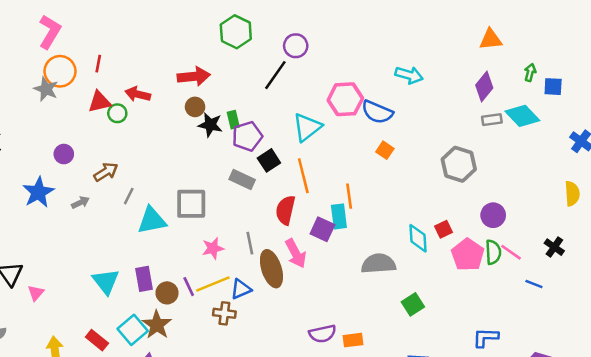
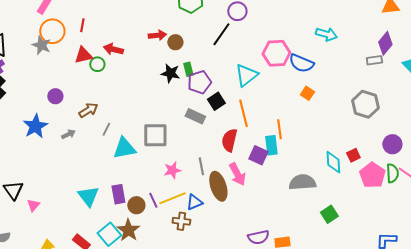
red arrow: (194, 76) -> (157, 35), size x0.7
brown circle: (195, 107) -> (175, 42), moved
gray rectangle: (492, 120) -> (374, 60), moved

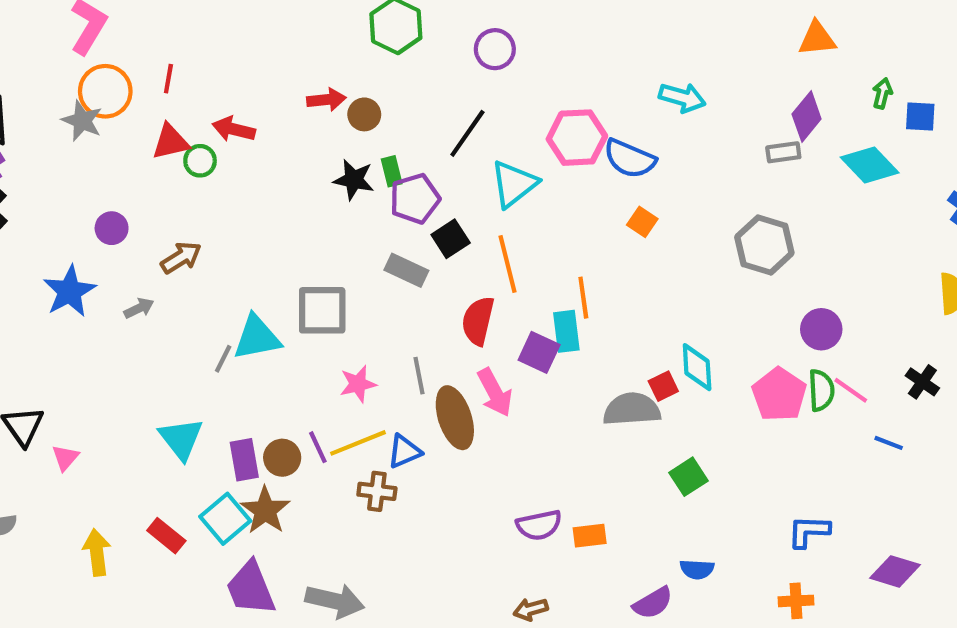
black line: (221, 34) -> (467, 133), moved
gray line: (106, 129) -> (223, 359), moved
red square: (353, 155) -> (663, 386), moved
purple rectangle: (118, 194) -> (244, 460), moved

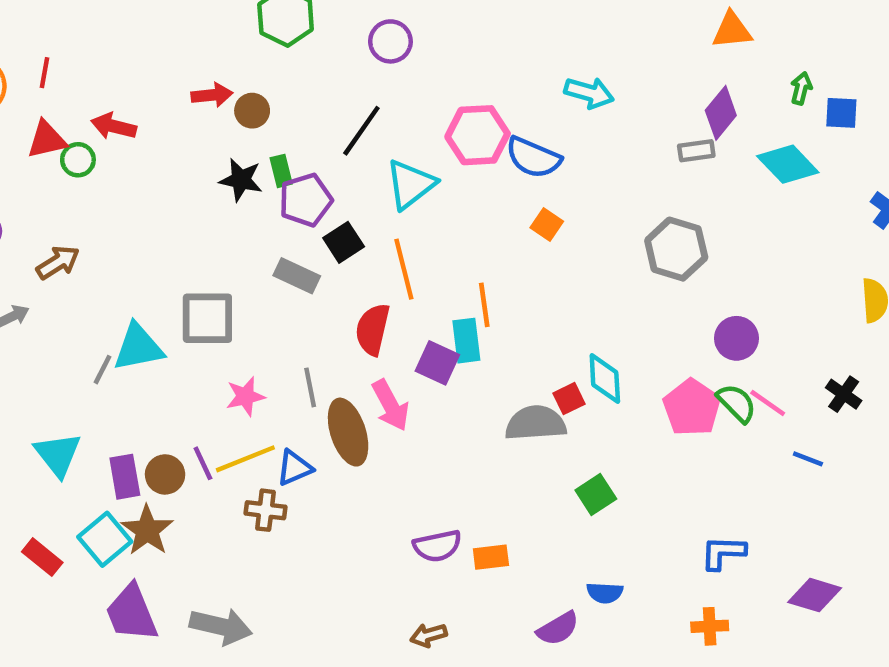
green semicircle: (821, 390) -> (736, 403), turned -42

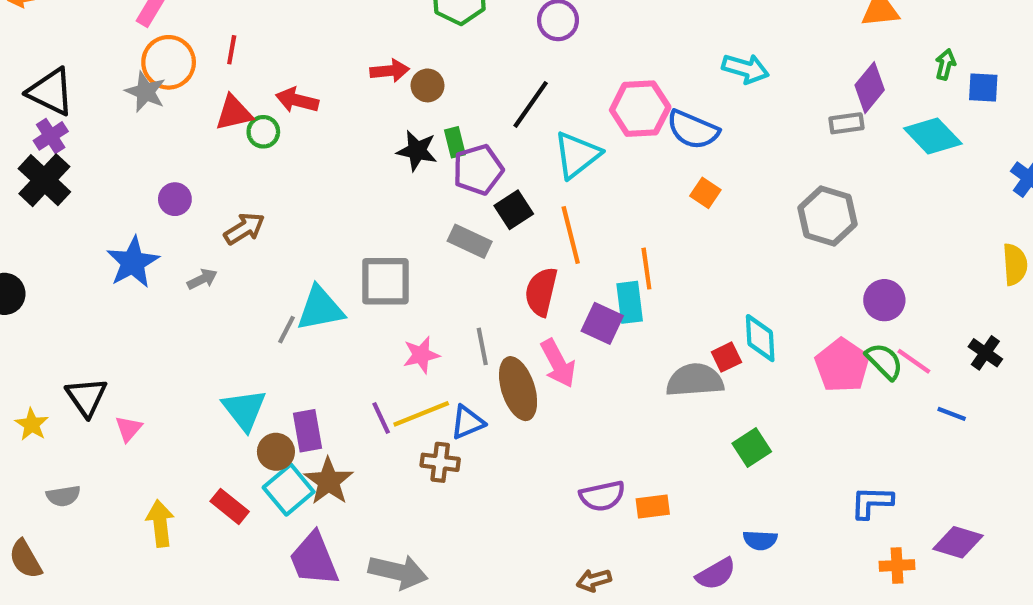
brown circle: (165, 474) -> (276, 452), moved
orange cross: (710, 626) -> (897, 565), moved

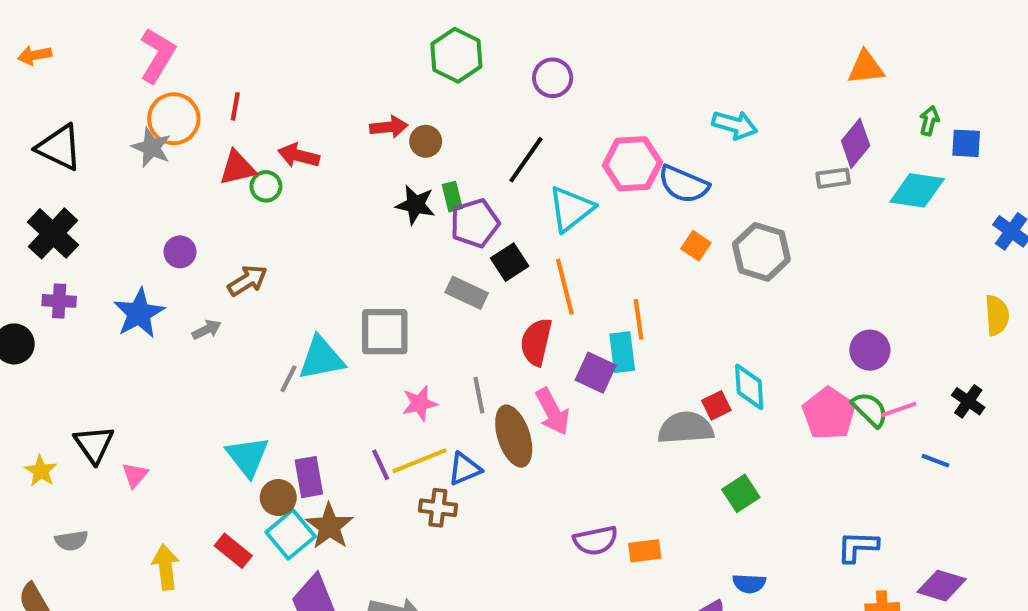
purple cross: (51, 136) -> (59, 301), moved, turned 36
cyan diamond: (933, 136) -> (917, 190), turned -38
gray hexagon: (828, 216) -> (761, 252), moved
pink line: (914, 361) -> (899, 409), turned -54

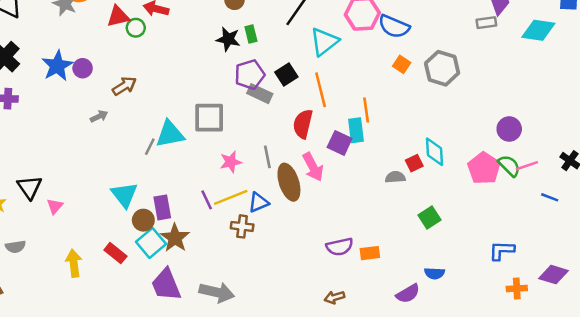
purple pentagon: (475, 223) -> (250, 75), moved
blue star: (139, 313) -> (57, 66), moved
gray semicircle: (686, 428) -> (395, 177), size x0.6

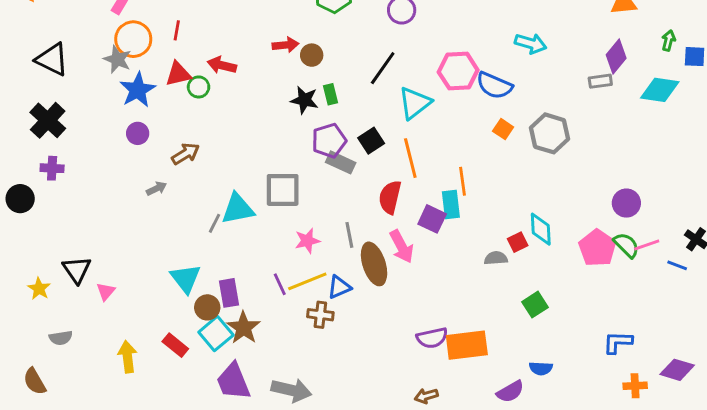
blue star: (57, 66) -> (138, 90), moved
blue line: (550, 197) -> (677, 265), moved
orange rectangle: (370, 253) -> (467, 345), size x1.8

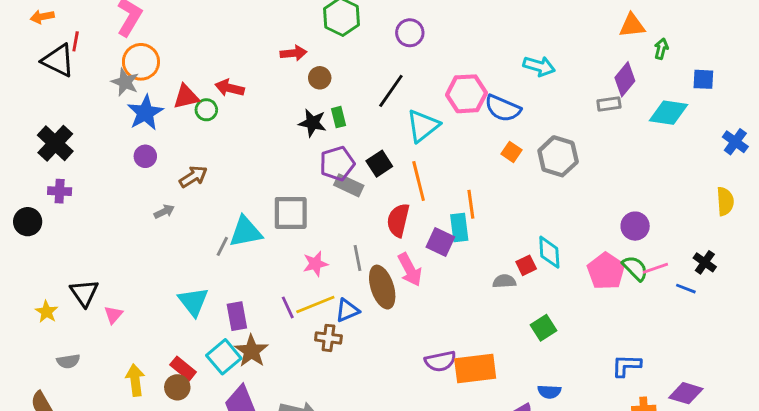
red line: (177, 30) -> (76, 41), moved
green arrow: (668, 41) -> (661, 49), moved
red arrow: (286, 45) -> (294, 53), moved
black triangle: (52, 59) -> (58, 60), moved
brown circle: (207, 307) -> (177, 387), moved

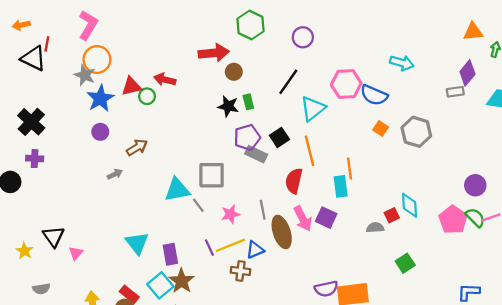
red arrow: (294, 53) -> (214, 53), size x1.5
purple square: (440, 242) -> (326, 218), moved
gray line: (222, 246) -> (198, 205), moved, turned -64

